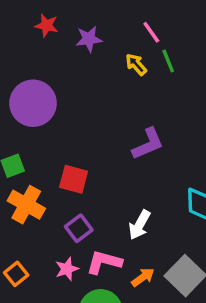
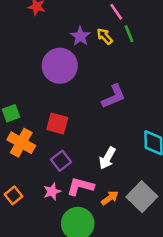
purple star: (89, 39) -> (80, 36), moved, turned -30
purple circle: (33, 103) -> (60, 66), moved

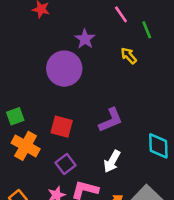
green line: (129, 34) -> (147, 30), moved
yellow arrow: (105, 36) -> (129, 56), moved
purple L-shape: (114, 97) -> (111, 120), moved

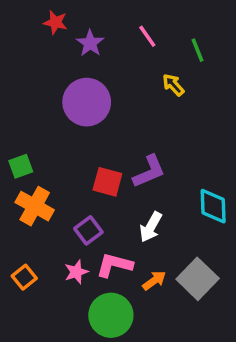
pink line: (121, 14) -> (147, 36), moved
purple star: (85, 39) -> (90, 43), moved
red square: (62, 127) -> (107, 182), moved

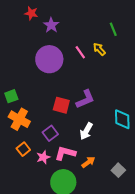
pink line: (147, 36) -> (80, 52), moved
orange square: (24, 277) -> (23, 149), moved
gray square: (198, 279) -> (118, 170), moved, size x0.6

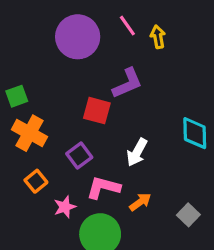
yellow arrow: (99, 49) -> (158, 37), moved, turned 32
purple L-shape: (85, 99) -> (127, 83), moved
pink star: (43, 157) -> (65, 207), moved

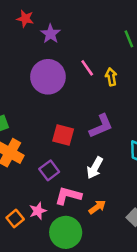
purple L-shape: (127, 83) -> (101, 126), moved
orange square: (36, 181) -> (15, 218), moved

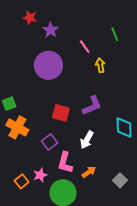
pink line: (87, 68) -> (85, 47), moved
pink L-shape: (68, 196) -> (65, 163), turned -90

